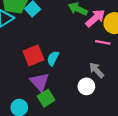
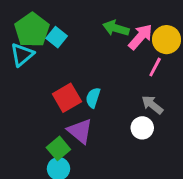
pink line: (103, 42) -> (155, 67), turned -64
green square: (46, 98) -> (58, 148), moved

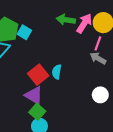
gray arrow: (152, 105) -> (98, 58), moved
white circle: (142, 128) -> (100, 95), moved
purple triangle: (80, 131) -> (34, 95), moved

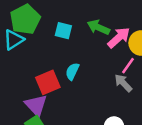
cyan square: (24, 32) -> (63, 31), moved, turned -32
cyan semicircle: (57, 72) -> (72, 71), moved

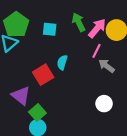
green arrow: (98, 27) -> (79, 22), turned 48
pink line: (128, 66) -> (96, 51), moved
purple triangle: (36, 105) -> (21, 96), moved

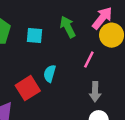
pink arrow: (97, 28) -> (102, 18), moved
gray arrow: (106, 66) -> (95, 92), moved, turned -126

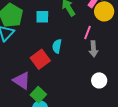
gray arrow: (95, 92) -> (93, 49), moved

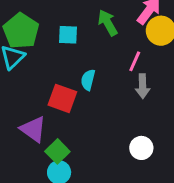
red square: (40, 59) -> (62, 98), turned -36
white circle: (99, 80) -> (141, 148), moved

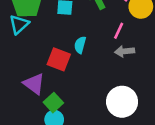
gray arrow: (143, 86) -> (125, 51), turned 84
white circle: (141, 148) -> (122, 102), size x1.6

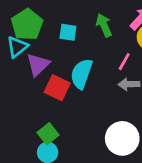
cyan semicircle: (80, 45) -> (81, 74), size x1.6
purple triangle: (34, 84) -> (38, 65), moved, turned 35

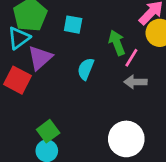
green arrow: (104, 25) -> (117, 43), moved
cyan semicircle: (81, 74) -> (86, 69), size x0.7
red square: (57, 88) -> (18, 80), moved

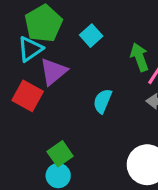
cyan square: (73, 25) -> (91, 36), turned 36
cyan semicircle: (86, 69) -> (103, 101), moved

